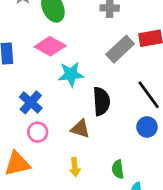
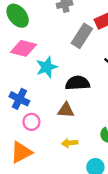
black semicircle: (101, 101) -> (78, 83), turned -75
yellow arrow: (75, 167) -> (70, 143), turned 105

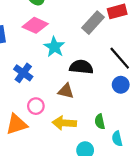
cyan star: (47, 67) -> (54, 47), turned -30
pink circle: (31, 122) -> (36, 106), moved
yellow arrow: (70, 143) -> (64, 123), size x1.5

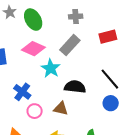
gray rectangle: (93, 23) -> (70, 45), moved
pink circle: (36, 106) -> (35, 111), moved

